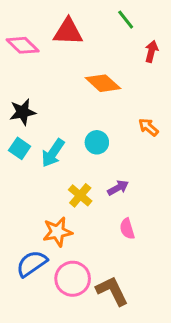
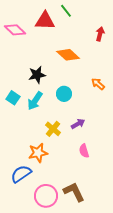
green line: (126, 20) -> (66, 11), moved
black star: (23, 112) -> (37, 75), moved
pink circle: (73, 279) -> (46, 196), moved

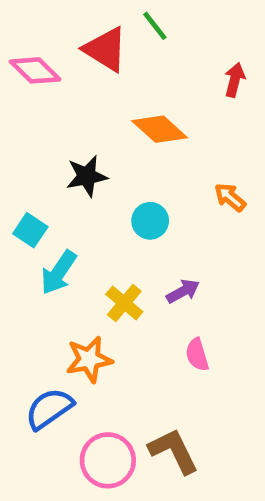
red triangle: (45, 21) -> (105, 49), turned 30
cyan arrow: (35, 101) -> (59, 272), moved

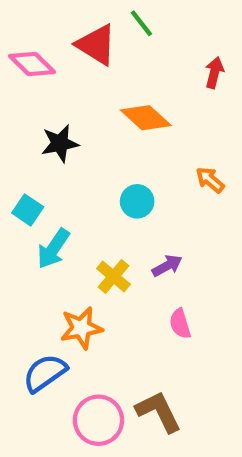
black star: (87, 176) -> (60, 143), moved

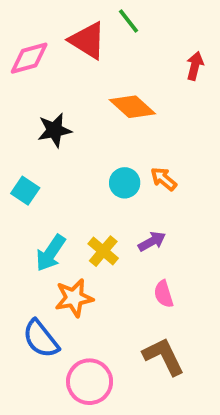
pink diamond: (32, 64) -> (29, 58), turned -60
orange arrow: (210, 180) -> (164, 179), moved
cyan arrow: (53, 249) -> (51, 253), moved
blue semicircle: (45, 373) -> (41, 339), turned -93
brown L-shape: (159, 412) -> (164, 356), moved

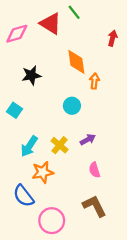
orange diamond: (132, 107) -> (76, 62), turned 40
orange arrow: (164, 179) -> (94, 81), moved, turned 56

